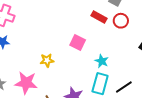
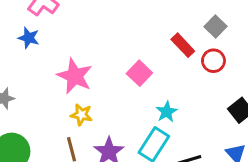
yellow star: (47, 60) -> (81, 115), moved
pink star: (26, 83) -> (75, 76), moved

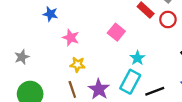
blue star: (29, 38) -> (50, 14), moved
pink star: (75, 76) -> (71, 38), size x0.7

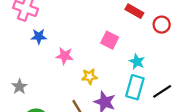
red circle: (168, 19) -> (162, 25), moved
yellow star: (78, 64) -> (90, 76), moved

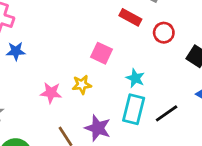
pink star: (65, 56) -> (51, 93), moved
yellow star: (90, 76) -> (82, 85), moved

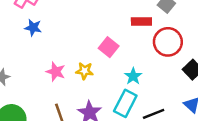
red rectangle: (130, 17) -> (141, 21), turned -42
red circle: (164, 33) -> (168, 42), size x1.5

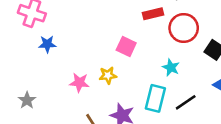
cyan star: (133, 76) -> (171, 67), moved

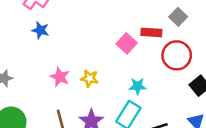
pink square: (126, 47) -> (127, 43), moved
cyan star: (171, 67) -> (138, 86), moved, turned 30

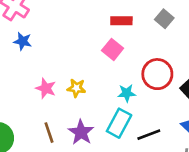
red rectangle: (151, 32) -> (121, 21), moved
red circle: (177, 55) -> (157, 74), moved

